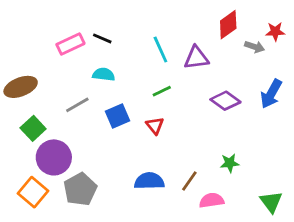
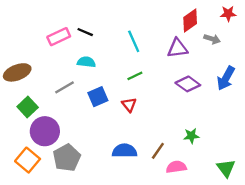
red star: (275, 32) -> (228, 14), moved
purple triangle: (196, 58) -> (177, 48), moved

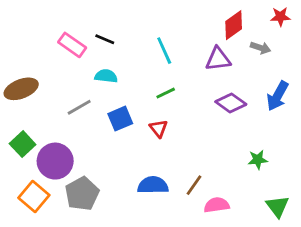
pink rectangle: (59, 37) -> (72, 45), turned 60
green square: (28, 107) -> (23, 144), moved
green star: (191, 136) -> (258, 160), moved

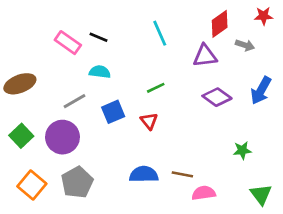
cyan line: (164, 51) -> (160, 33), moved
purple circle: (55, 161) -> (62, 137), moved
brown line: (194, 185) -> (182, 174), turned 66

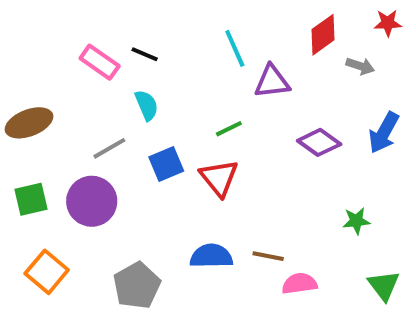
purple triangle: (205, 56) -> (272, 82), moved
cyan semicircle: (100, 72) -> (147, 105), turned 60
red triangle: (149, 121) -> (219, 178), size x1.5
green square: (21, 136) -> (31, 199), turned 30
gray pentagon: (77, 182) -> (137, 286), moved

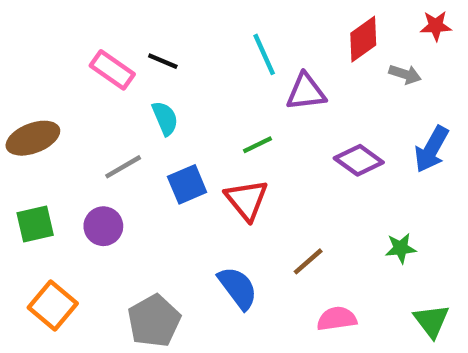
purple circle: (92, 201) -> (103, 226), size x0.7
blue semicircle: (211, 256) -> (238, 288), turned 54
brown line: (268, 256) -> (308, 261), moved, turned -52

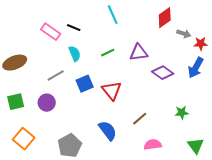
red star: (436, 26) -> (201, 44), moved
cyan line: (264, 54) -> (113, 15), moved
purple triangle: (306, 92) -> (139, 53), moved
green line: (257, 145) -> (108, 53), moved

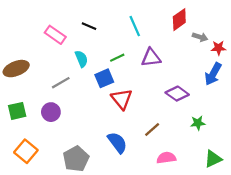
cyan line: (113, 15) -> (135, 26), moved
black line: (74, 28) -> (89, 26), moved
purple diamond: (163, 73) -> (177, 94), moved
blue square: (85, 84) -> (104, 78), moved
green triangle: (196, 146) -> (213, 159), turned 42

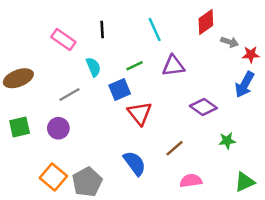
black line: (89, 26) -> (102, 29), turned 64
orange square: (26, 151) -> (53, 177), moved

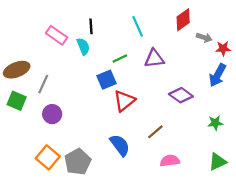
cyan semicircle: (93, 67) -> (83, 46), moved
gray line: (70, 94) -> (43, 84), moved, turned -36
red triangle: (140, 113) -> (124, 101), turned 30
green square: (20, 127) -> (17, 101), moved, turned 36
green star: (227, 141) -> (215, 123), moved

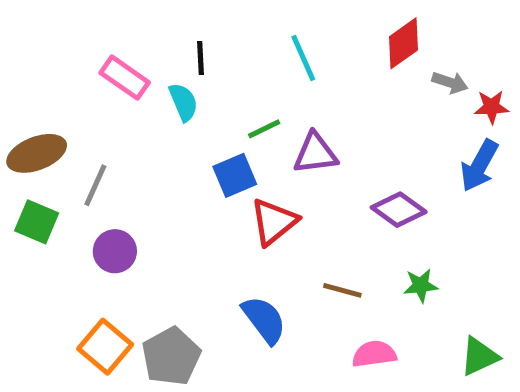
purple triangle: (154, 59) -> (315, 153), moved
green star: (215, 123) -> (421, 285), moved
brown line: (155, 132) -> (342, 290), turned 56

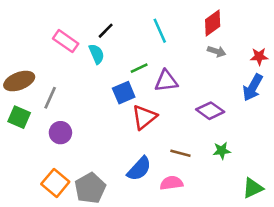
black line: (200, 58) -> (106, 31), turned 48
gray arrow: (450, 82) -> (217, 51), moved
blue semicircle: (264, 320) -> (139, 169), turned 80
pink semicircle: (374, 354) -> (171, 183), moved

